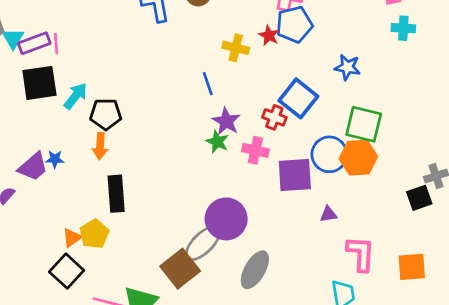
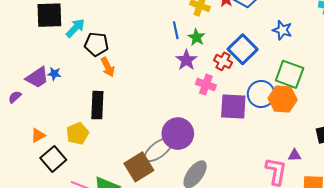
green star: (217, 142) -> (196, 37), moved
orange arrow: (100, 146) -> (108, 67), moved, turned -36
purple triangle: (328, 214) -> (295, 155), moved
orange triangle: (72, 238) -> (38, 135), moved

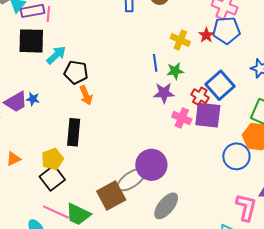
green star: (196, 37) -> (175, 71), turned 30
purple star: (186, 60) -> (164, 93), turned 30
blue circle: (261, 94) -> (236, 156), moved
purple square: (233, 107) -> (208, 115), moved
black square: (53, 159) -> (52, 178), moved

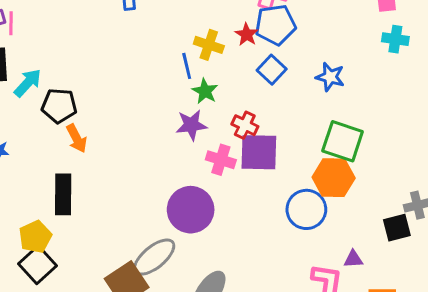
blue line: (155, 63) -> (187, 66), moved
green star: (175, 71) -> (205, 91), turned -30
blue square: (220, 85) -> (272, 70), moved, size x0.7
purple circle: (151, 165) -> (191, 210), moved

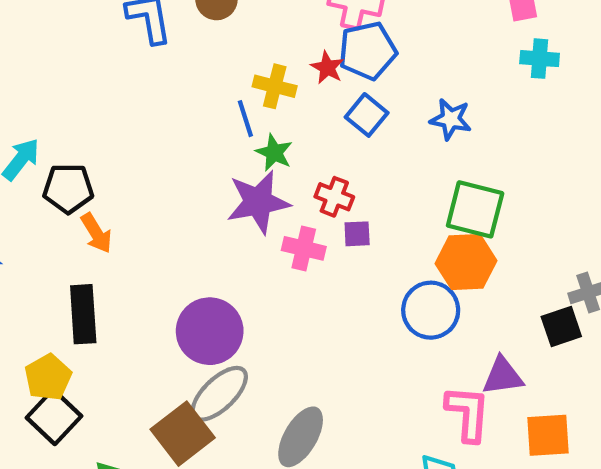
purple star: (191, 125) -> (258, 202), size x1.4
purple square: (259, 152) -> (357, 234), size x0.5
purple circle: (191, 210) -> (210, 331), moved
purple triangle: (353, 259) -> (503, 376), size x1.5

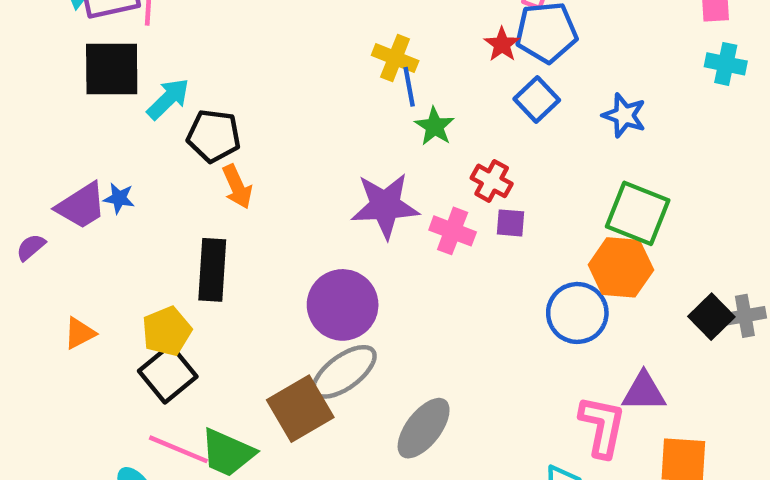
yellow cross: (275, 86) -> (395, 58), moved
purple star: (258, 202) -> (385, 206), moved
black square: (561, 326) -> (711, 317), moved, turned -33

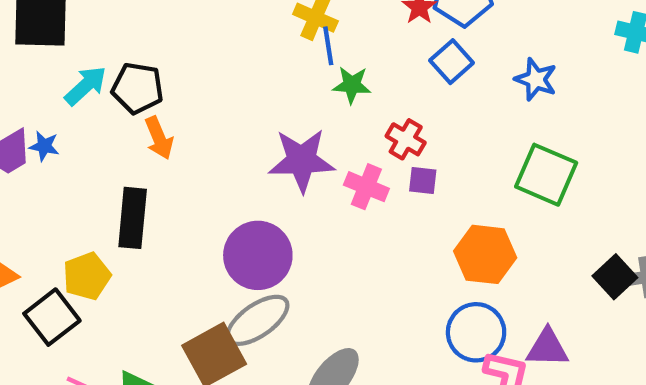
cyan arrow: (168, 99) -> (86, 86), moved
green star: (435, 126) -> (352, 85), turned -30
orange hexagon: (621, 267) -> (485, 254), moved
blue circle: (577, 313) -> (476, 332), moved
black square: (168, 374) -> (52, 317), moved

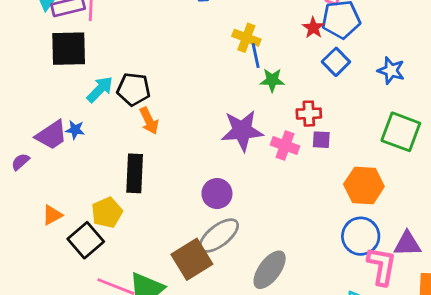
red cross: (406, 139) -> (309, 114), turned -30
purple circle: (258, 255) -> (217, 194), size x0.7

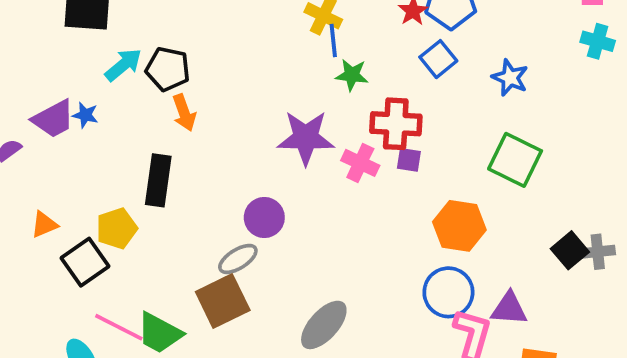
red cross: (309, 114) -> (396, 124), size x1.5
gray ellipse: (219, 236) -> (238, 259), moved, size x0.7

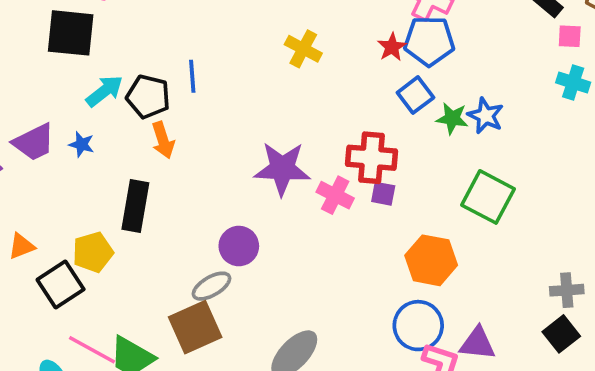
blue line: (333, 40) -> (192, 76), moved
green star: (352, 75) -> (452, 118), moved
blue star: (85, 115) -> (82, 144), moved
black square: (570, 250) -> (561, 334), moved

